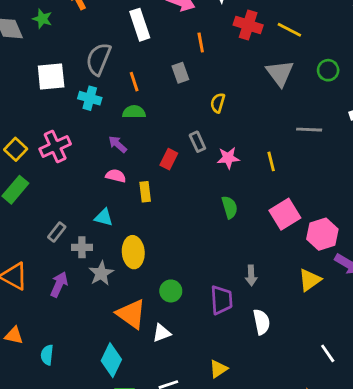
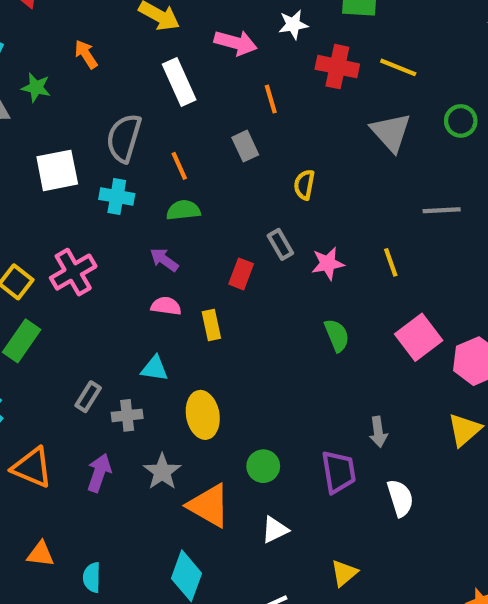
gray star: (101, 273) -> (162, 472), moved
white triangle: (162, 333) -> (275, 530), moved

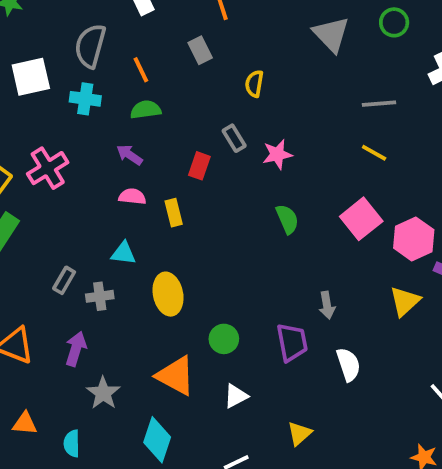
yellow line: (391, 262) -> (374, 153), moved, turned -40
gray star: (162, 472) -> (103, 393), moved

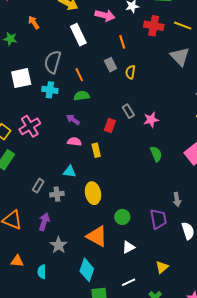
yellow semicircle: (254, 84) -> (130, 72), moved

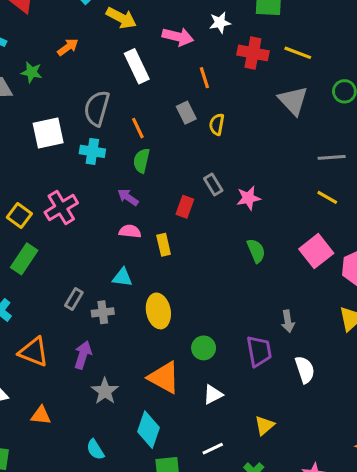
orange arrow: (34, 22) -> (68, 47), turned 88
green semicircle: (82, 96) -> (142, 161), turned -70
cyan semicircle: (42, 272) -> (95, 450), moved, turned -32

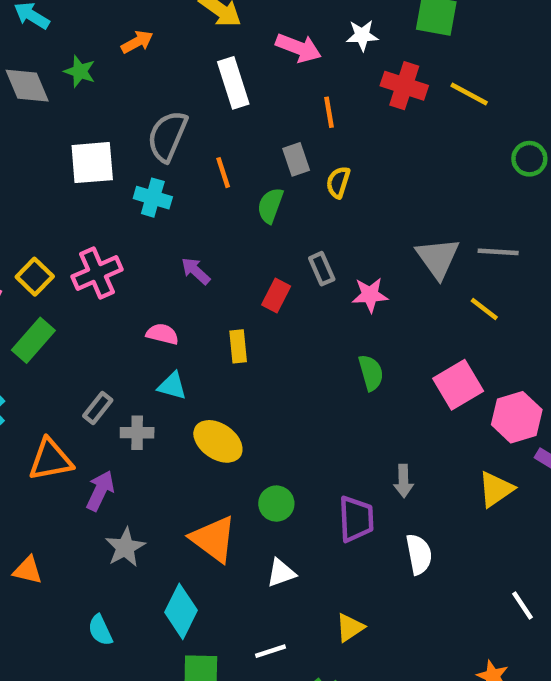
gray triangle: (293, 101) -> (438, 258), moved
green semicircle: (142, 161) -> (270, 205), moved
pink semicircle: (130, 231) -> (162, 334), moved
yellow ellipse: (158, 311) -> (218, 441), turned -52
orange triangle: (34, 352) -> (50, 460), moved, turned -40

